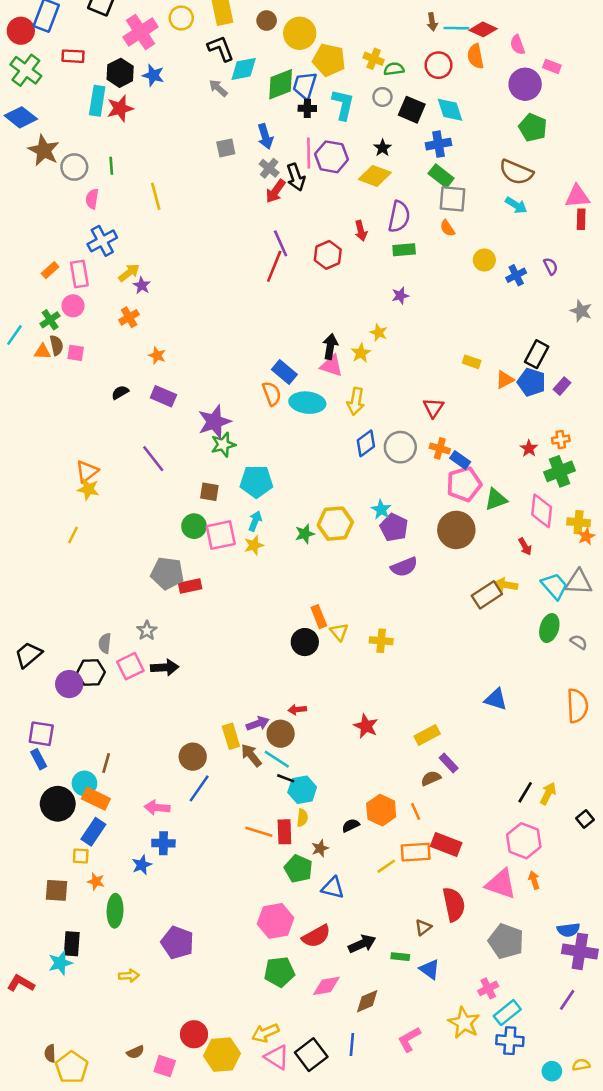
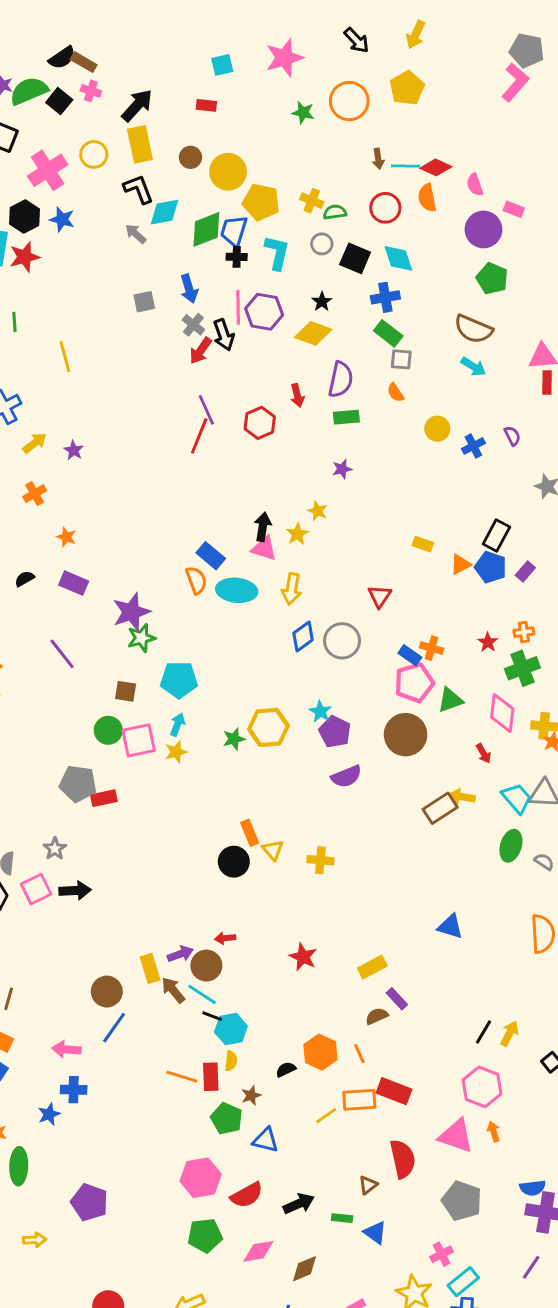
gray square: (453, 199) -> (401, 359), size x0.7
purple star: (142, 285) -> (74, 450), moved
orange cross: (440, 448) -> (432, 648), moved

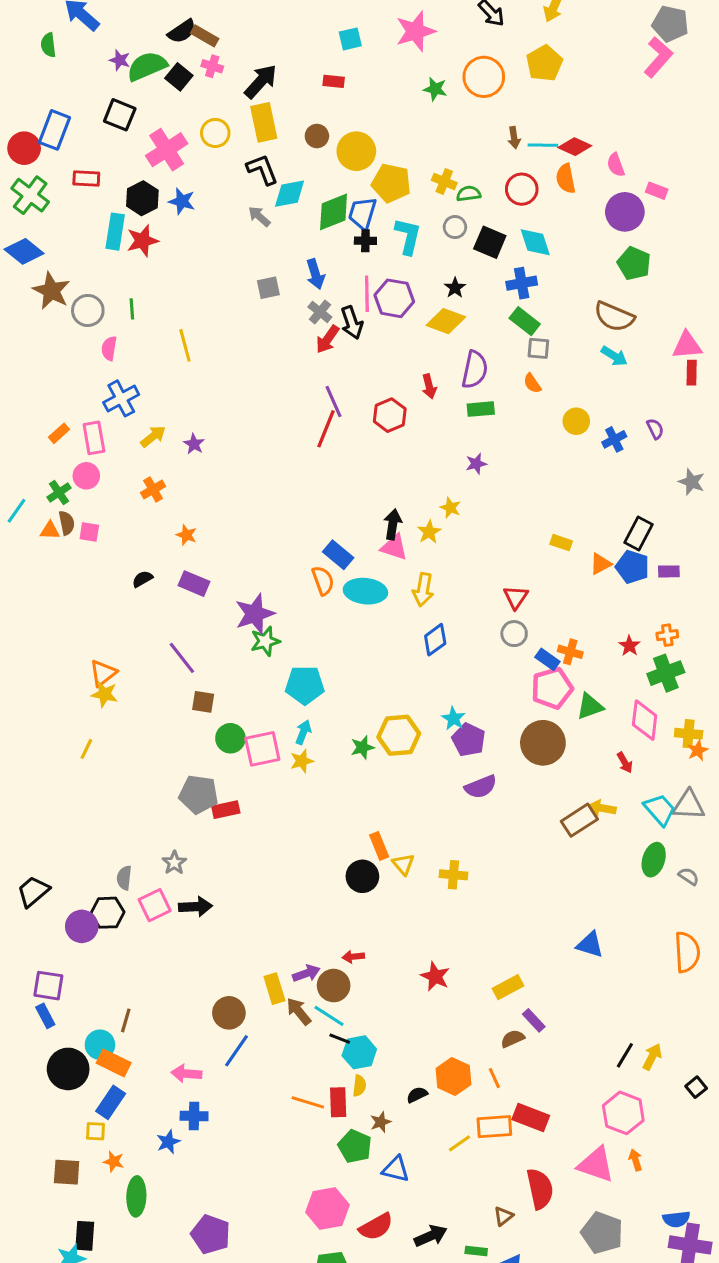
purple rectangle: (525, 572) -> (669, 571), turned 48
gray circle: (342, 641) -> (514, 634), moved, size x0.7
brown square: (126, 691) -> (203, 702), moved

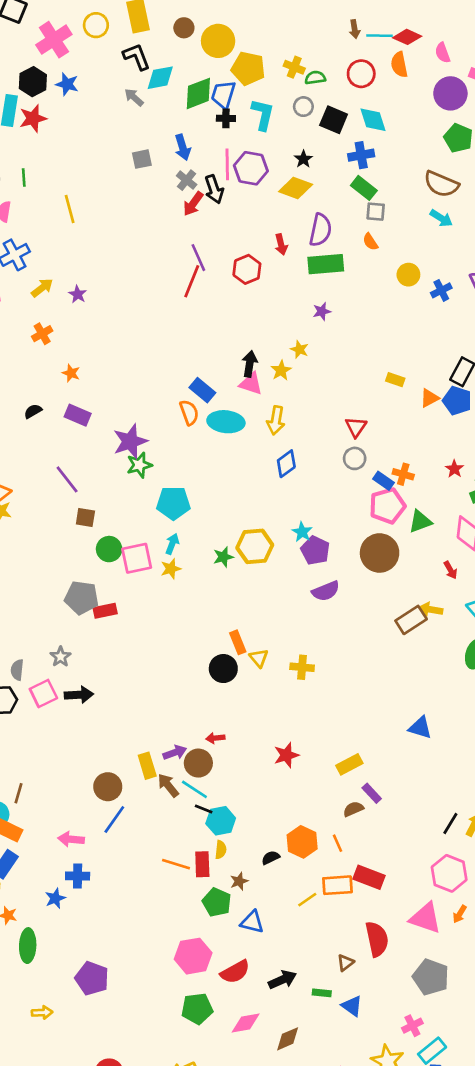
green rectangle: (481, 409) -> (326, 264), size x1.5
red star: (435, 976) -> (286, 755), turned 30
orange arrow: (635, 1160) -> (460, 914), turned -132

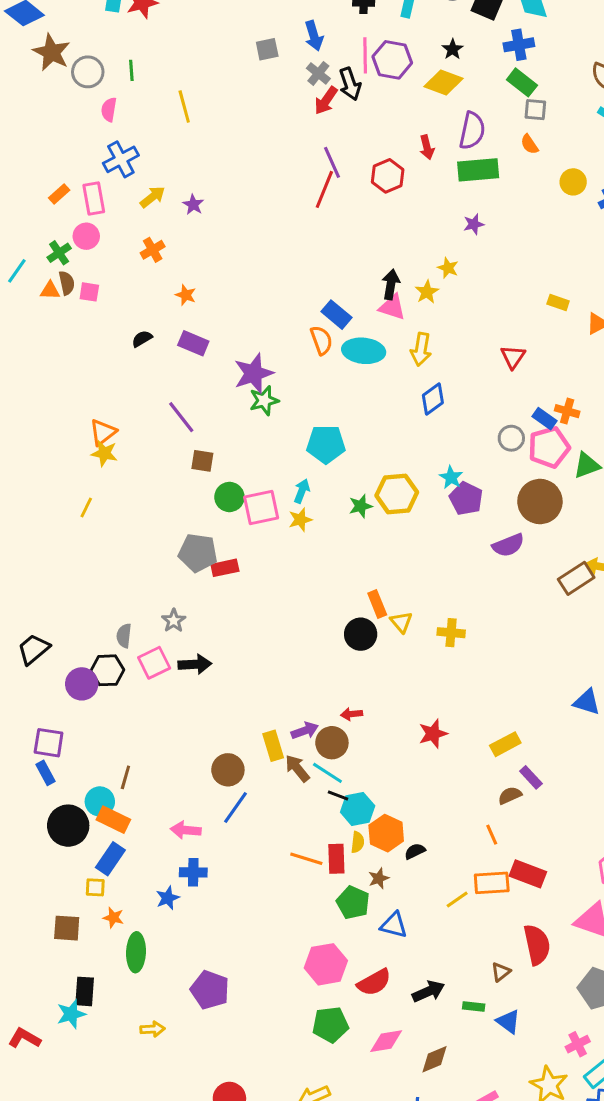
gray circle: (355, 458) -> (511, 438), moved
cyan pentagon: (173, 503) -> (326, 444), moved
purple semicircle: (326, 591) -> (508, 545), moved
orange hexagon: (302, 842) -> (386, 833), moved

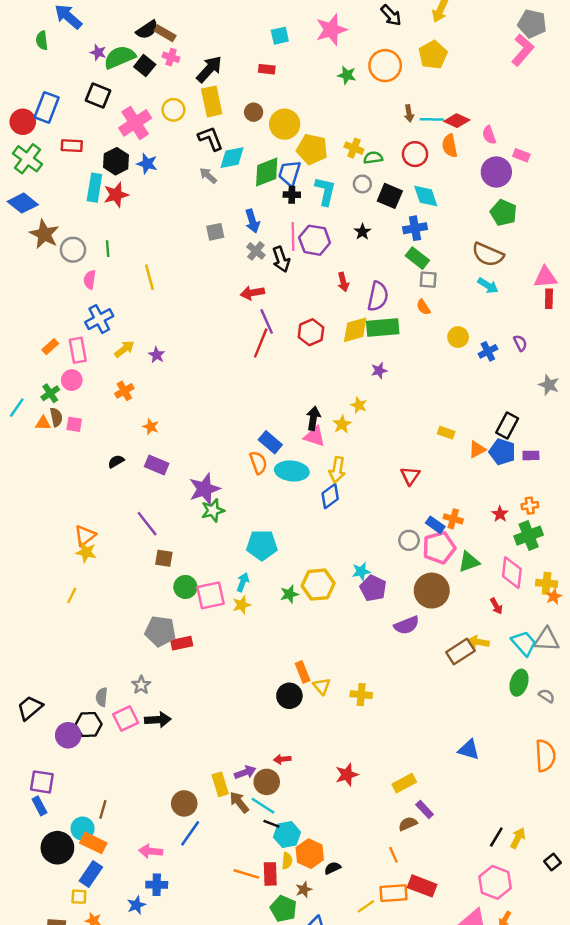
yellow diamond: (443, 82) -> (355, 330), moved, turned -36
red arrow: (326, 101) -> (252, 293), moved, turned 45
red arrow: (427, 147) -> (343, 282), moved
blue diamond: (433, 399) -> (330, 496), moved
cyan star: (451, 477) -> (361, 571), turned 30

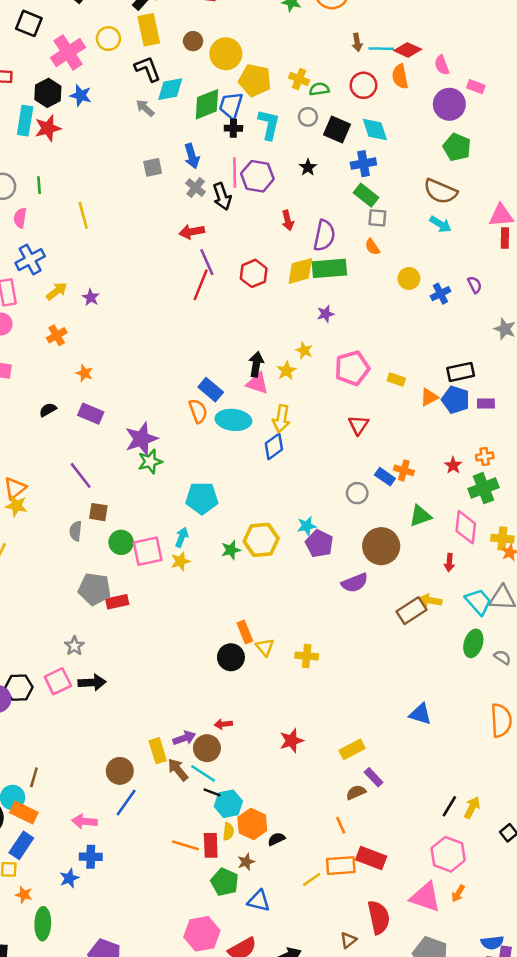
black rectangle: (507, 426) -> (461, 372), turned 50
pink pentagon: (439, 548) -> (352, 368), moved
red arrow: (496, 606) -> (449, 563), turned 35
gray semicircle: (102, 697) -> (76, 531), moved

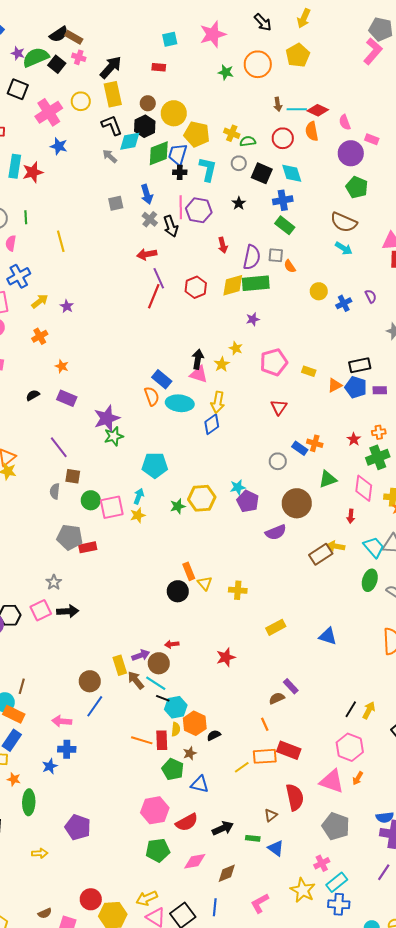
black hexagon: (48, 93) -> (145, 126), moved
gray square: (377, 218) -> (276, 255), moved
yellow rectangle: (352, 749) -> (276, 627), moved

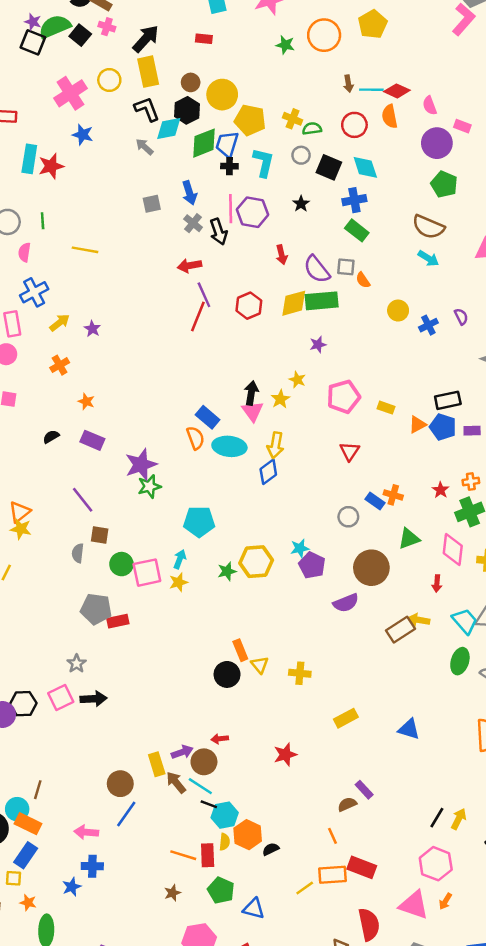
black square: (18, 89) -> (33, 42), moved
yellow line: (61, 241) -> (85, 250), turned -65
purple semicircle: (252, 257) -> (317, 269), turned 130
pink triangle: (199, 374) -> (252, 411), turned 36
brown star: (190, 753) -> (172, 893), moved

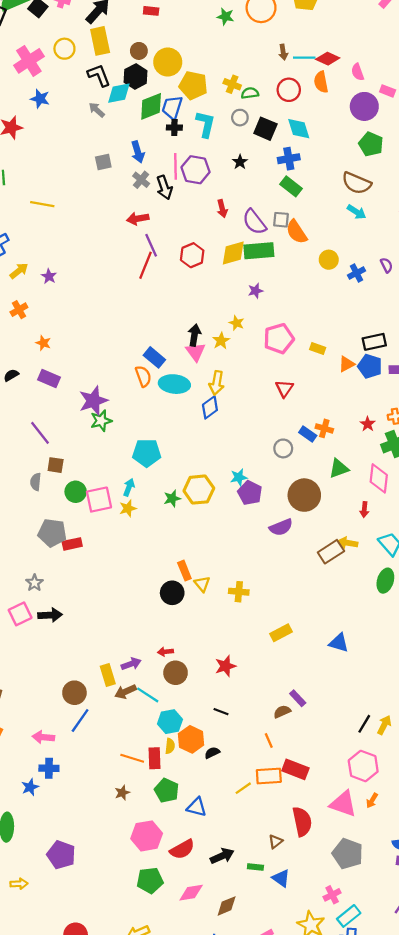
orange semicircle: (363, 280) -> (297, 232), size x1.6
brown circle: (204, 762) -> (176, 673), moved
brown arrow: (176, 782) -> (126, 692), turned -75
black line: (209, 804) -> (221, 712), moved

